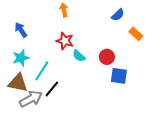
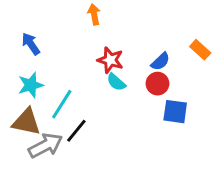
blue semicircle: (118, 15) -> (160, 61), moved
red star: (65, 41) -> (110, 60), moved

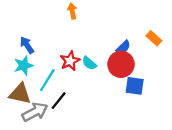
blue arrow: (31, 44) -> (27, 45), moved
red star: (110, 60) -> (70, 61), moved, turned 30
red circle: (157, 84) -> (121, 64), size x1.5

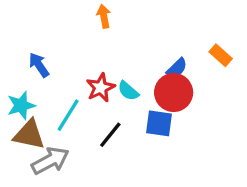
cyan star: (24, 65) -> (21, 105), moved
blue square: (135, 86) -> (159, 123), moved
black line: (59, 101) -> (110, 135), moved

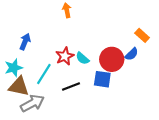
blue arrow: (39, 65) -> (25, 42), turned 56
blue semicircle: (177, 68) -> (132, 54), moved
black line: (110, 135) -> (71, 87), turned 30

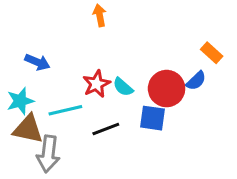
blue arrow: (25, 42) -> (37, 62), turned 91
cyan line: (44, 74) -> (65, 110), turned 45
gray arrow: (32, 103) -> (48, 154), turned 125

